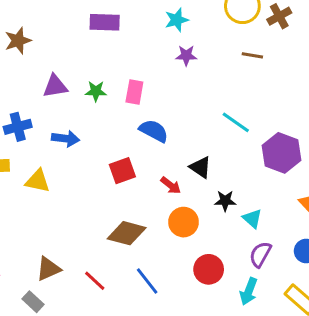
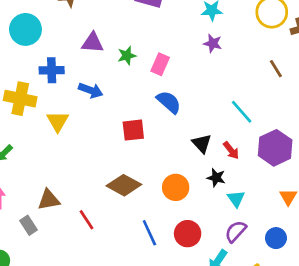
brown line: (252, 55) -> (276, 69), moved, turned 36
green star: (96, 91) -> (127, 56), turned -30
yellow triangle: (38, 181) -> (58, 121), turned 35
red arrow: (171, 185) -> (231, 150), moved
blue line: (147, 281) -> (149, 233), moved

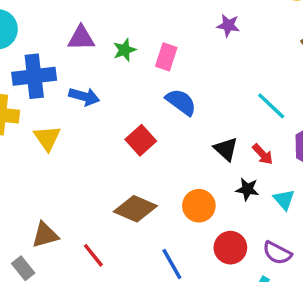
blue cross: (52, 70) -> (34, 76), size x1.4
red square: (133, 130) -> (141, 140), turned -30
cyan triangle: (236, 199) -> (284, 199), moved
purple semicircle: (236, 231) -> (277, 253), turned -100
red circle: (188, 234) -> (230, 248), moved

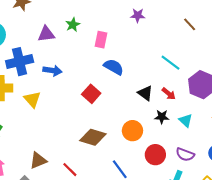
green star: (125, 50) -> (73, 25), moved

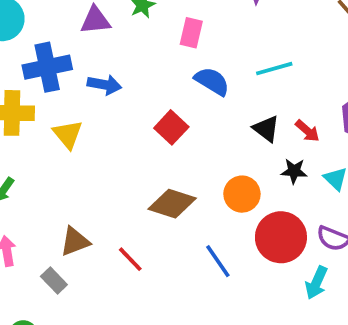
cyan line: (171, 63) -> (274, 69), moved, turned -54
red circle: (155, 155) -> (281, 237), size x1.4

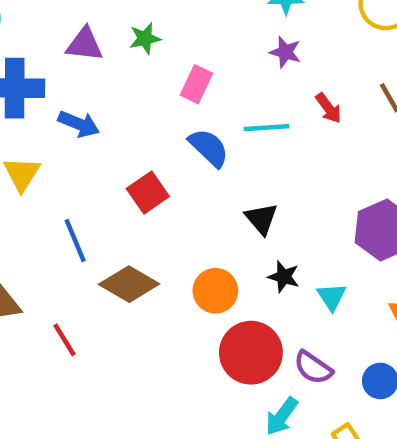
cyan line: (274, 69) -> (266, 128), moved
red arrow: (307, 131) -> (329, 108), moved
blue line: (218, 261) -> (75, 240), moved

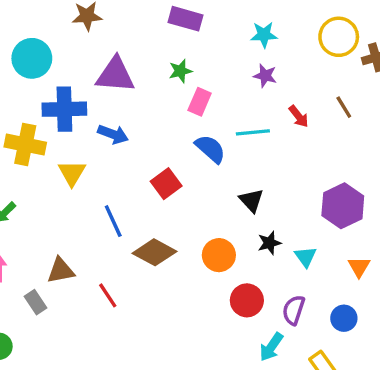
green star: (145, 38) -> (180, 71), moved
purple triangle: (85, 44) -> (115, 75), size x1.4
black star: (284, 277) -> (269, 243), turned -30
red circle: (251, 353) -> (247, 300), size x0.7
purple semicircle: (313, 368) -> (294, 310), turned 76

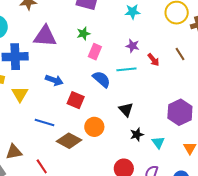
purple star: (265, 76) -> (133, 46), moved
blue arrow: (113, 134) -> (54, 80), moved
red square: (166, 184) -> (76, 100), turned -30
blue line: (113, 221) -> (45, 122), turned -48
orange circle: (219, 255) -> (94, 127), moved

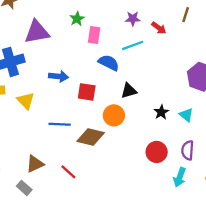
brown line: (180, 54) -> (186, 15), turned 64
black triangle: (126, 110) -> (129, 91), moved, turned -49

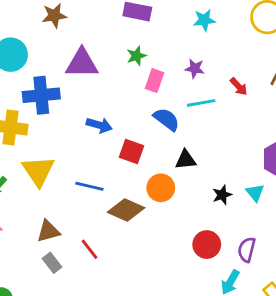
purple star: (133, 19) -> (195, 68), moved
yellow triangle: (26, 101) -> (38, 171), moved, size x1.4
cyan triangle: (186, 115) -> (255, 193), moved
gray rectangle: (24, 188) -> (52, 263), moved

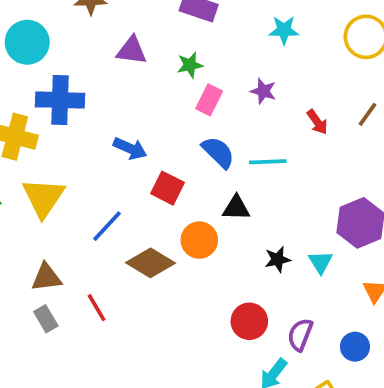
purple triangle: (82, 63) -> (132, 50), moved, size x0.7
cyan line: (201, 103) -> (268, 162), moved
blue line: (89, 186) -> (107, 226), turned -68

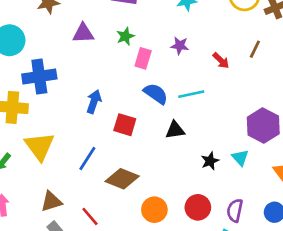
blue arrow: (130, 148) -> (94, 102), turned -85
orange circle: (199, 240) -> (154, 210), moved

